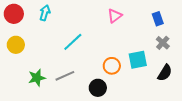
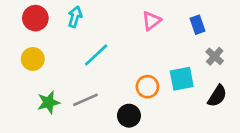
cyan arrow: (45, 13) -> (75, 17), moved
red circle: (14, 14) -> (35, 18), moved
blue rectangle: (158, 19) -> (198, 25), moved
yellow circle: (16, 45) -> (33, 59), moved

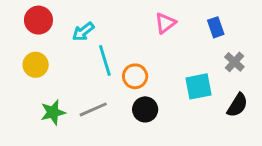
cyan arrow: (75, 17) -> (83, 32), moved, turned -144
cyan line: (96, 55) -> (105, 60), turned -64
orange circle: (147, 87) -> (135, 76), moved
black circle: (129, 116) -> (145, 109), moved

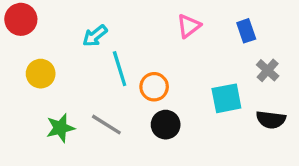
red circle: (38, 20) -> (21, 19), moved
black semicircle: (237, 105) -> (271, 120), turned 65
gray line: (93, 109) -> (106, 125), turned 56

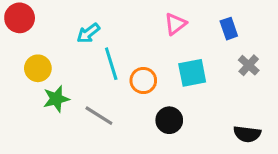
cyan square: (226, 98) -> (192, 73), moved
black semicircle: (271, 120) -> (247, 134), moved
black circle: (166, 125) -> (169, 120), moved
green star: (60, 128) -> (56, 99), moved

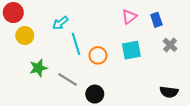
pink triangle: (175, 24) -> (129, 17), moved
yellow circle: (38, 68) -> (25, 36), moved
black circle: (169, 120) -> (95, 94), moved

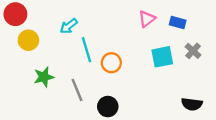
blue rectangle: (156, 20) -> (178, 22), turned -56
cyan square: (131, 50) -> (162, 57), moved
gray line: (68, 79) -> (77, 90), turned 36

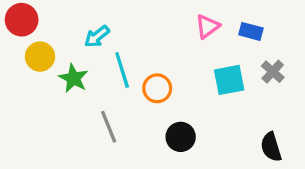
green star: (44, 77) -> (73, 78), moved, turned -30
black semicircle: (192, 104) -> (271, 147), turned 66
black circle: (108, 107) -> (181, 137), moved

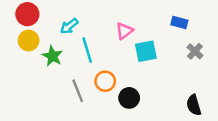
red circle: (22, 20) -> (27, 14), moved
pink triangle: (207, 26) -> (124, 31), moved
cyan square: (229, 80) -> (146, 51), moved
orange circle: (157, 88) -> (105, 81), moved

